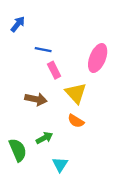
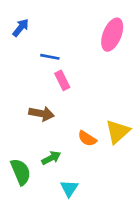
pink ellipse: (98, 58) -> (112, 35), moved
yellow triangle: (76, 93) -> (118, 132), moved, turned 30

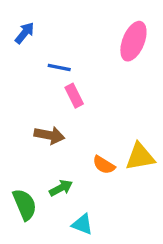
yellow triangle: (118, 132) -> (140, 157), turned 32
cyan triangle: (69, 188) -> (82, 224), turned -42

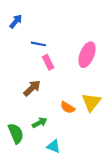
pink ellipse: (133, 41) -> (87, 55), moved
brown arrow: (49, 135) -> (32, 88), turned -54
yellow triangle: (140, 157) -> (91, 102), turned -42

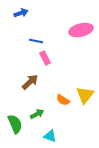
blue arrow: (16, 21) -> (21, 13), moved, turned 32
pink ellipse: (87, 55) -> (81, 30), moved, turned 55

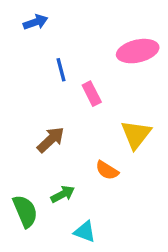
blue line: (36, 41) -> (61, 70), turned 64
pink rectangle: (45, 58) -> (92, 94), moved
yellow triangle: (85, 95) -> (136, 135), moved

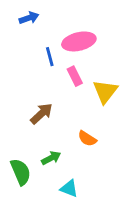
pink ellipse: (138, 51) -> (79, 41), moved
yellow triangle: (136, 135) -> (105, 91), moved

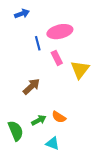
orange semicircle: (87, 139) -> (59, 117), moved

